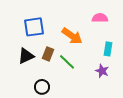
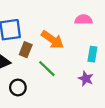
brown rectangle: (48, 54) -> (26, 50), moved
black circle: (42, 87) -> (18, 87), moved

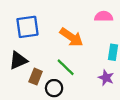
brown rectangle: (26, 50) -> (36, 77), moved
black circle: (18, 87) -> (54, 88), moved

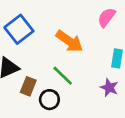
pink semicircle: (104, 16) -> (106, 17), turned -54
blue square: (27, 27) -> (19, 29), turned -30

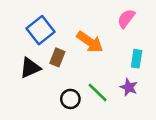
green line: (63, 76) -> (98, 92), moved
brown rectangle: (28, 86) -> (57, 57), moved

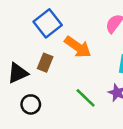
blue square: (41, 30) -> (48, 23), moved
black circle: (70, 99) -> (31, 104), moved

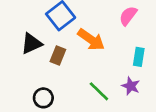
black triangle: (18, 73) -> (31, 44), moved

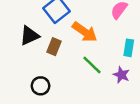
green line: (99, 91) -> (92, 65), moved

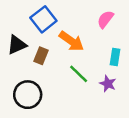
black circle: (41, 86) -> (28, 95), size x1.5

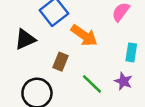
brown rectangle: (41, 56) -> (61, 62), moved
green line: (79, 74) -> (92, 84), moved

